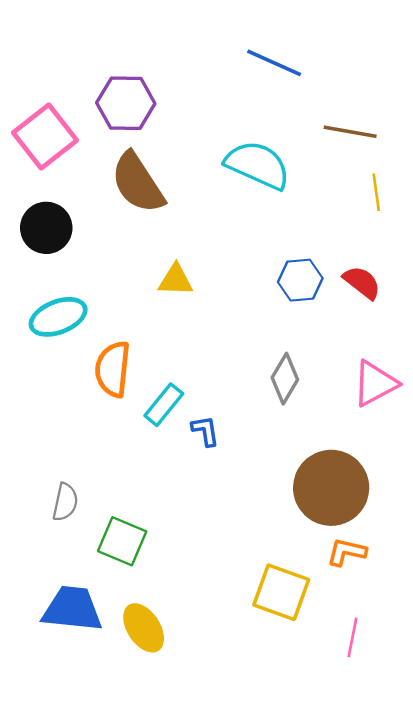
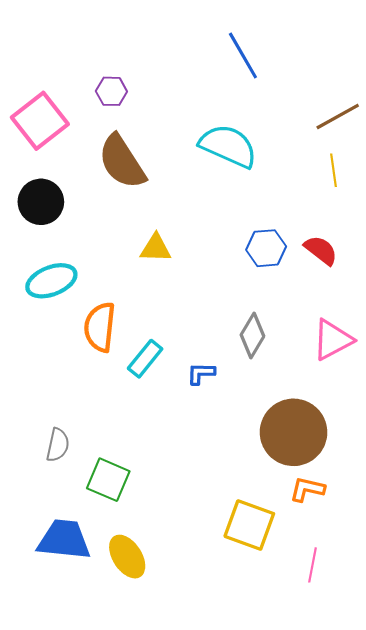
blue line: (274, 63) -> (243, 56), turned 36
purple hexagon: (126, 103) -> (111, 91), size x0.6
brown line: (350, 132) -> (338, 117), moved, turned -39
blue L-shape: (205, 431) -> (201, 373), moved, turned -80

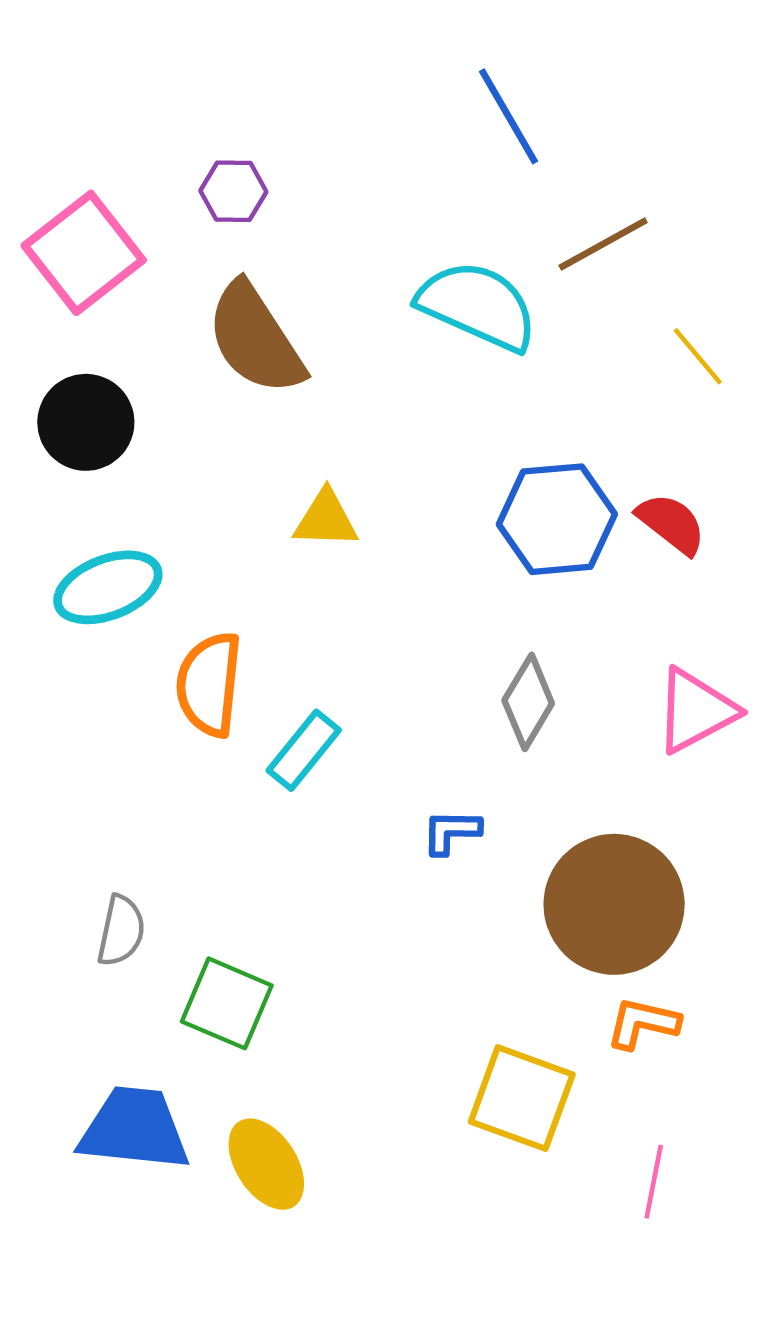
brown line: (338, 117) -> (603, 244), moved
yellow line: (334, 170) -> (698, 356), turned -32
blue hexagon: (266, 248) -> (557, 519), size x1.4
blue L-shape: (201, 373) -> (451, 832), moved

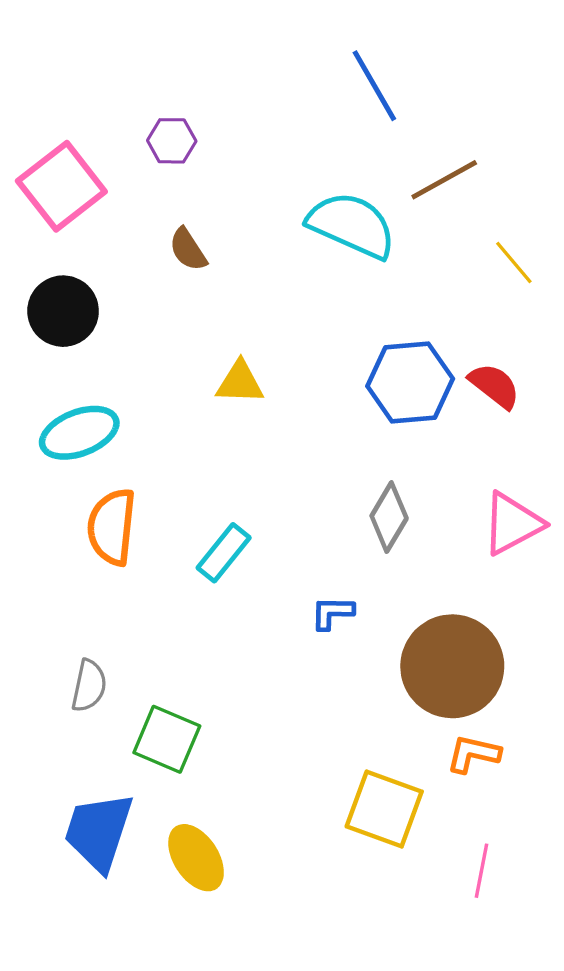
brown semicircle: (255, 339) -> (188, 249), size x0.5
orange semicircle: (209, 684) -> (112, 527), moved
blue trapezoid: (134, 1129) -> (99, 832), turned -78

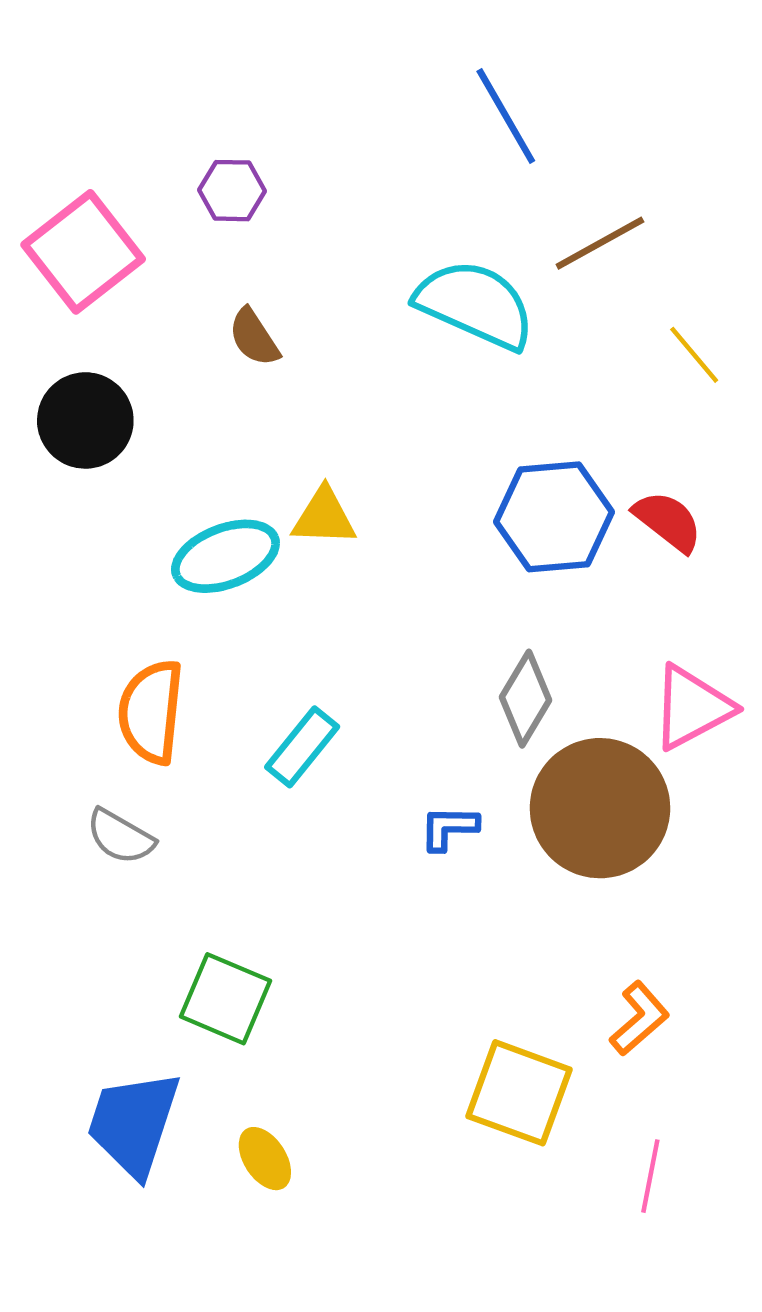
cyan ellipse: (79, 433) -> (225, 556), moved
brown circle: (452, 666) -> (600, 808), moved
gray semicircle: (89, 686) -> (120, 837), moved, turned 108
orange L-shape: (473, 754) -> (639, 1018), turned 126
yellow ellipse: (196, 858) -> (265, 1159), size x0.7

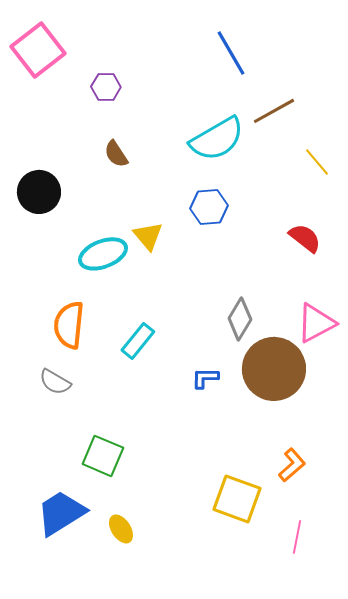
pink square: (83, 252) -> (38, 50), moved
cyan semicircle: (475, 304) -> (217, 139), turned 126
yellow triangle: (324, 517) -> (148, 236), turned 48
blue hexagon: (554, 517) -> (209, 207), moved, size x0.7
blue trapezoid: (133, 1124) -> (61, 513), turned 40

